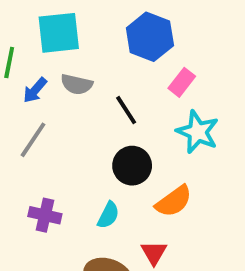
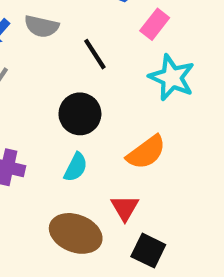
black circle: (132, 166) -> (80, 114), moved

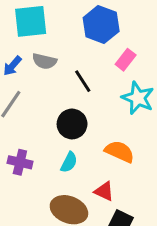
orange semicircle: (146, 152) -> (119, 152), turned -120
red triangle: (125, 208) -> (104, 191), turned -35

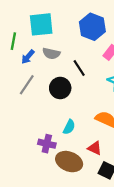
black circle: (72, 124) -> (60, 88), moved
purple cross: (20, 162) -> (47, 144), moved

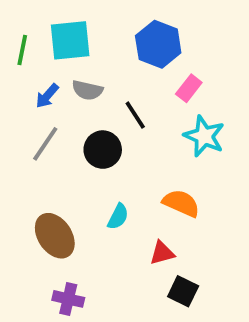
green line: (13, 41) -> (22, 50), moved
purple cross: (47, 144) -> (68, 299), moved
red triangle: (95, 148) -> (162, 253), turned -40
brown ellipse: (69, 162) -> (55, 236), moved, turned 35

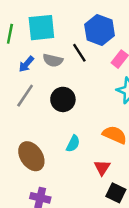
black line: (135, 115) -> (79, 53), moved
red triangle: (162, 253) -> (102, 168), turned -42

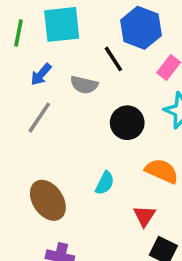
gray semicircle: (53, 60) -> (84, 85), moved
black circle: (63, 99) -> (127, 123), moved

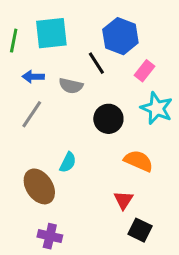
blue arrow: (41, 74) -> (33, 77), turned 50
cyan semicircle: (105, 183) -> (68, 162), moved

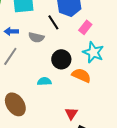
orange semicircle: (139, 161) -> (81, 75), moved
cyan semicircle: (68, 162) -> (44, 81), moved, turned -120

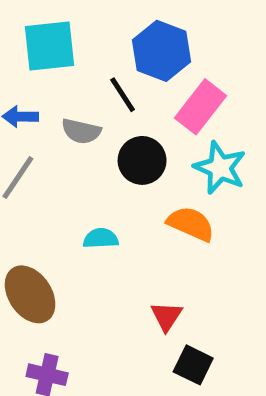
pink rectangle: (85, 27) -> (200, 107), size x1.5
black circle: (61, 59) -> (142, 160), moved

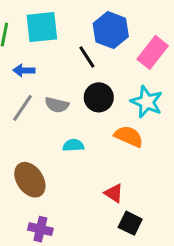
pink rectangle: (200, 107) -> (153, 52), moved
gray semicircle: (81, 131) -> (57, 105), moved
red triangle: (166, 316) -> (114, 193), turned -30

